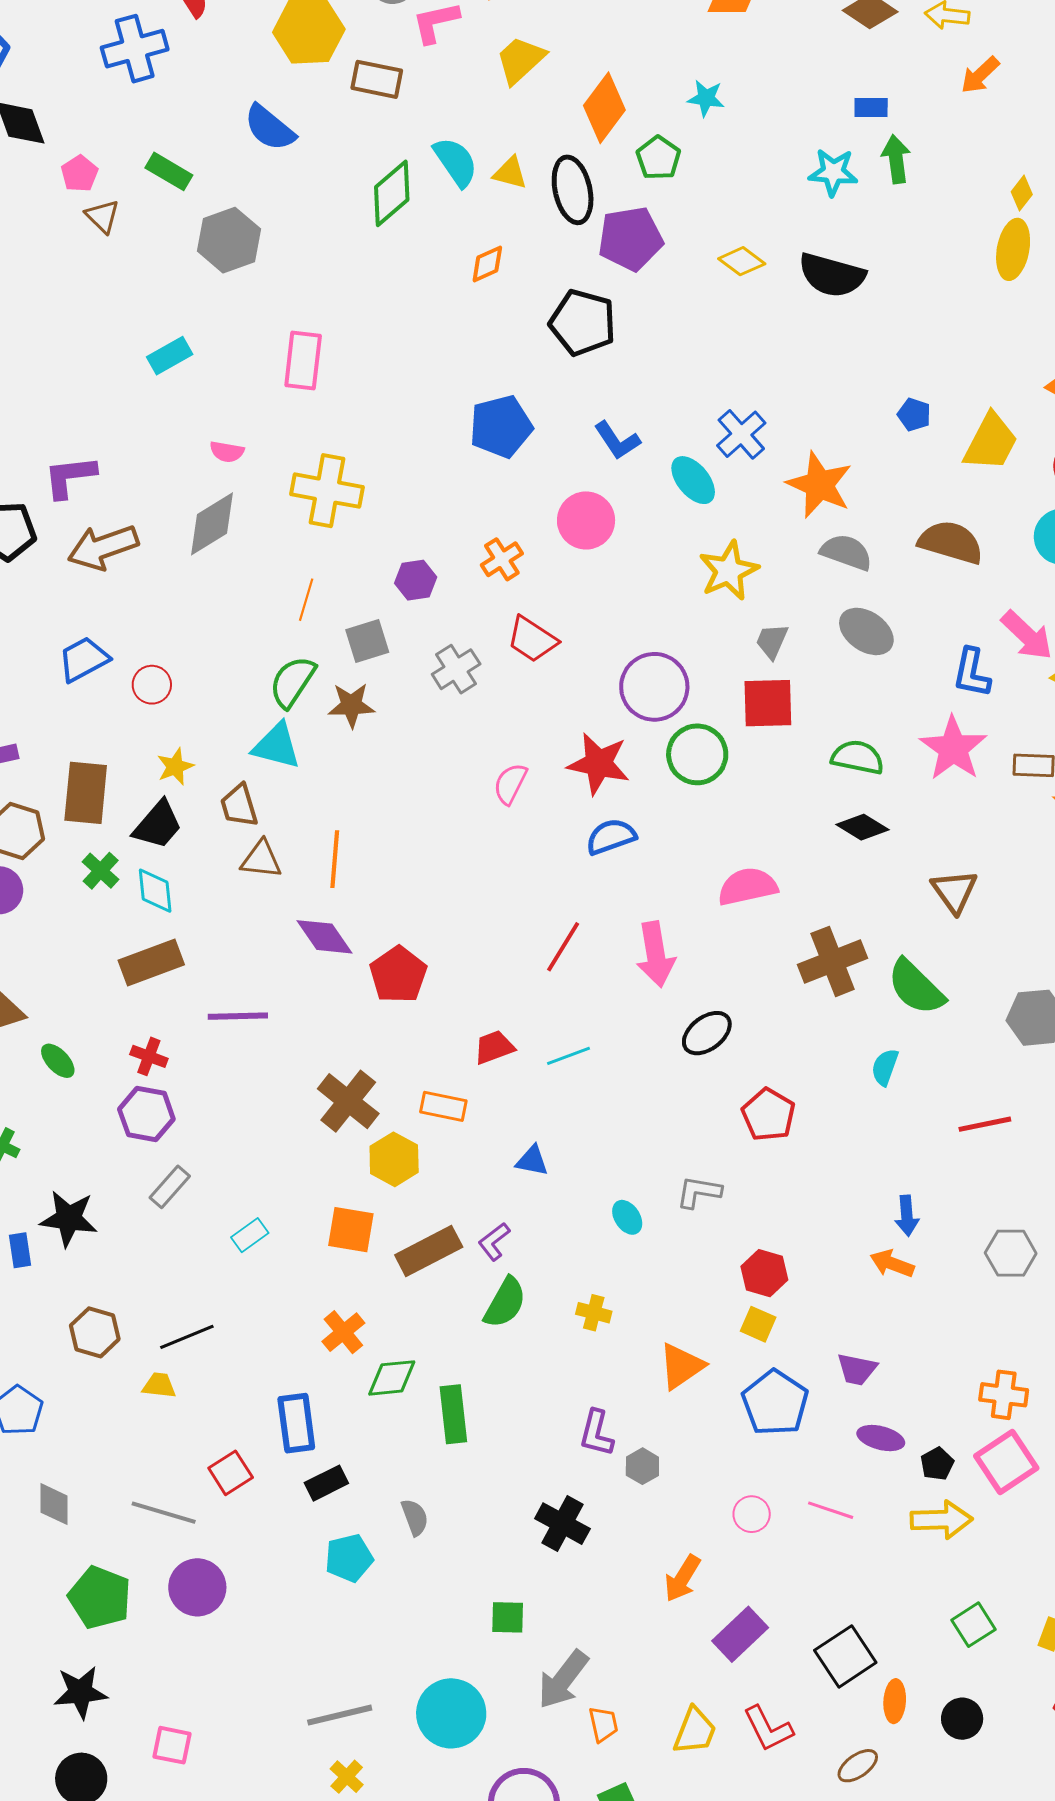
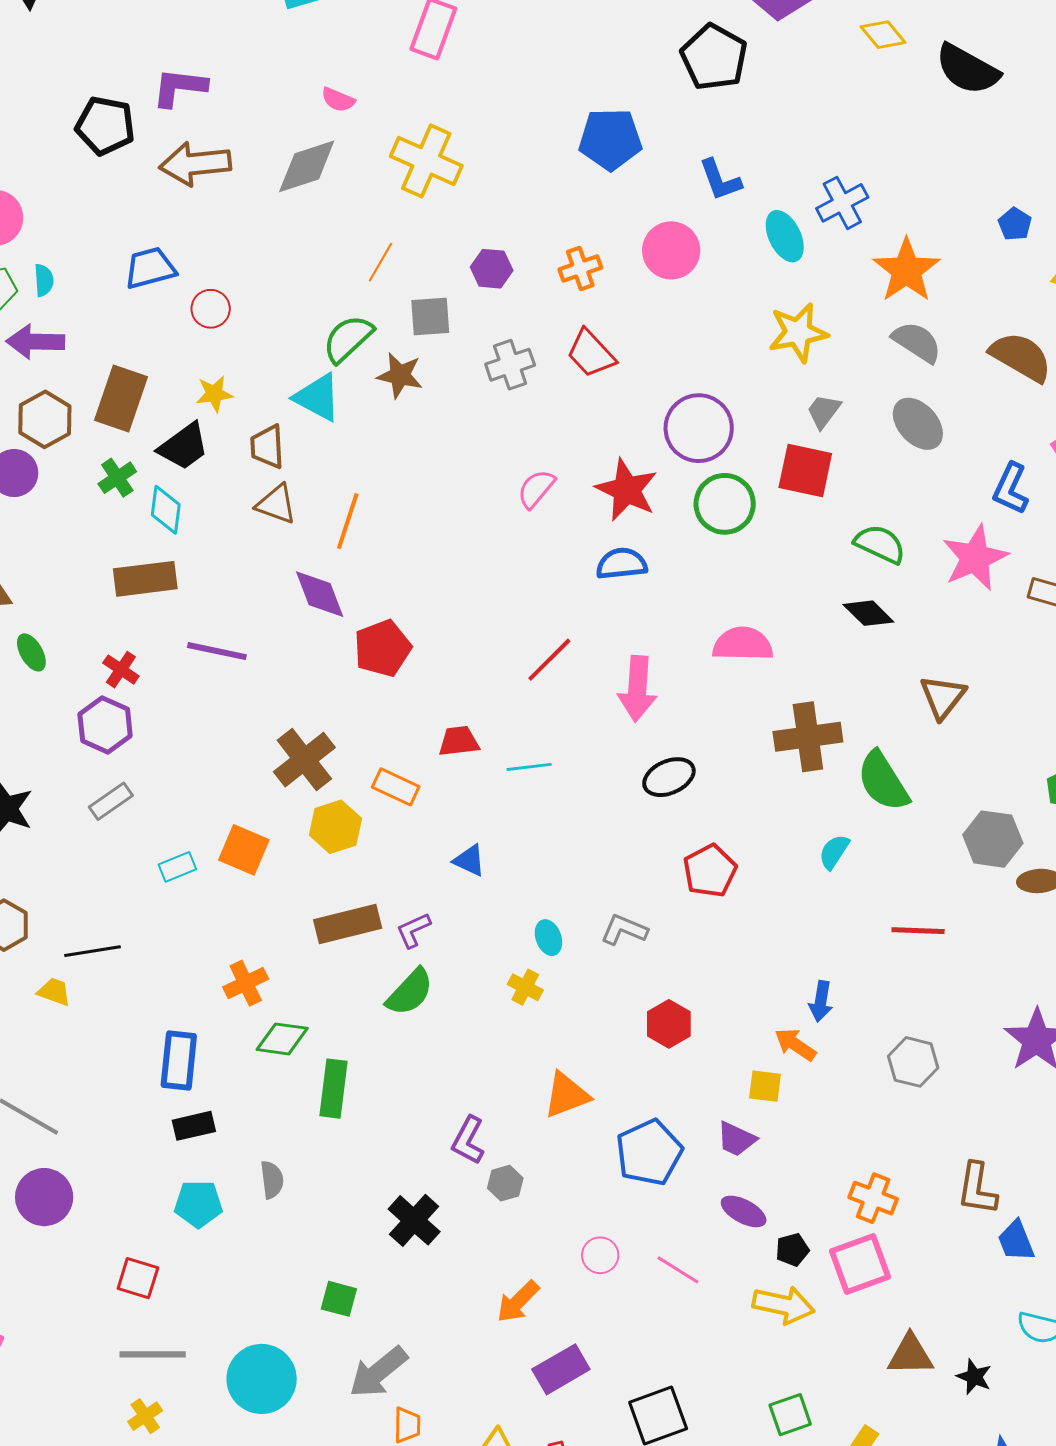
orange square: (351, 1230) -> (244, 850), moved
yellow cross: (594, 1313) -> (525, 987), moved
yellow square: (758, 1324) -> (765, 1086), moved, turned -30
red square: (231, 1473) -> (138, 1278), moved, turned 36

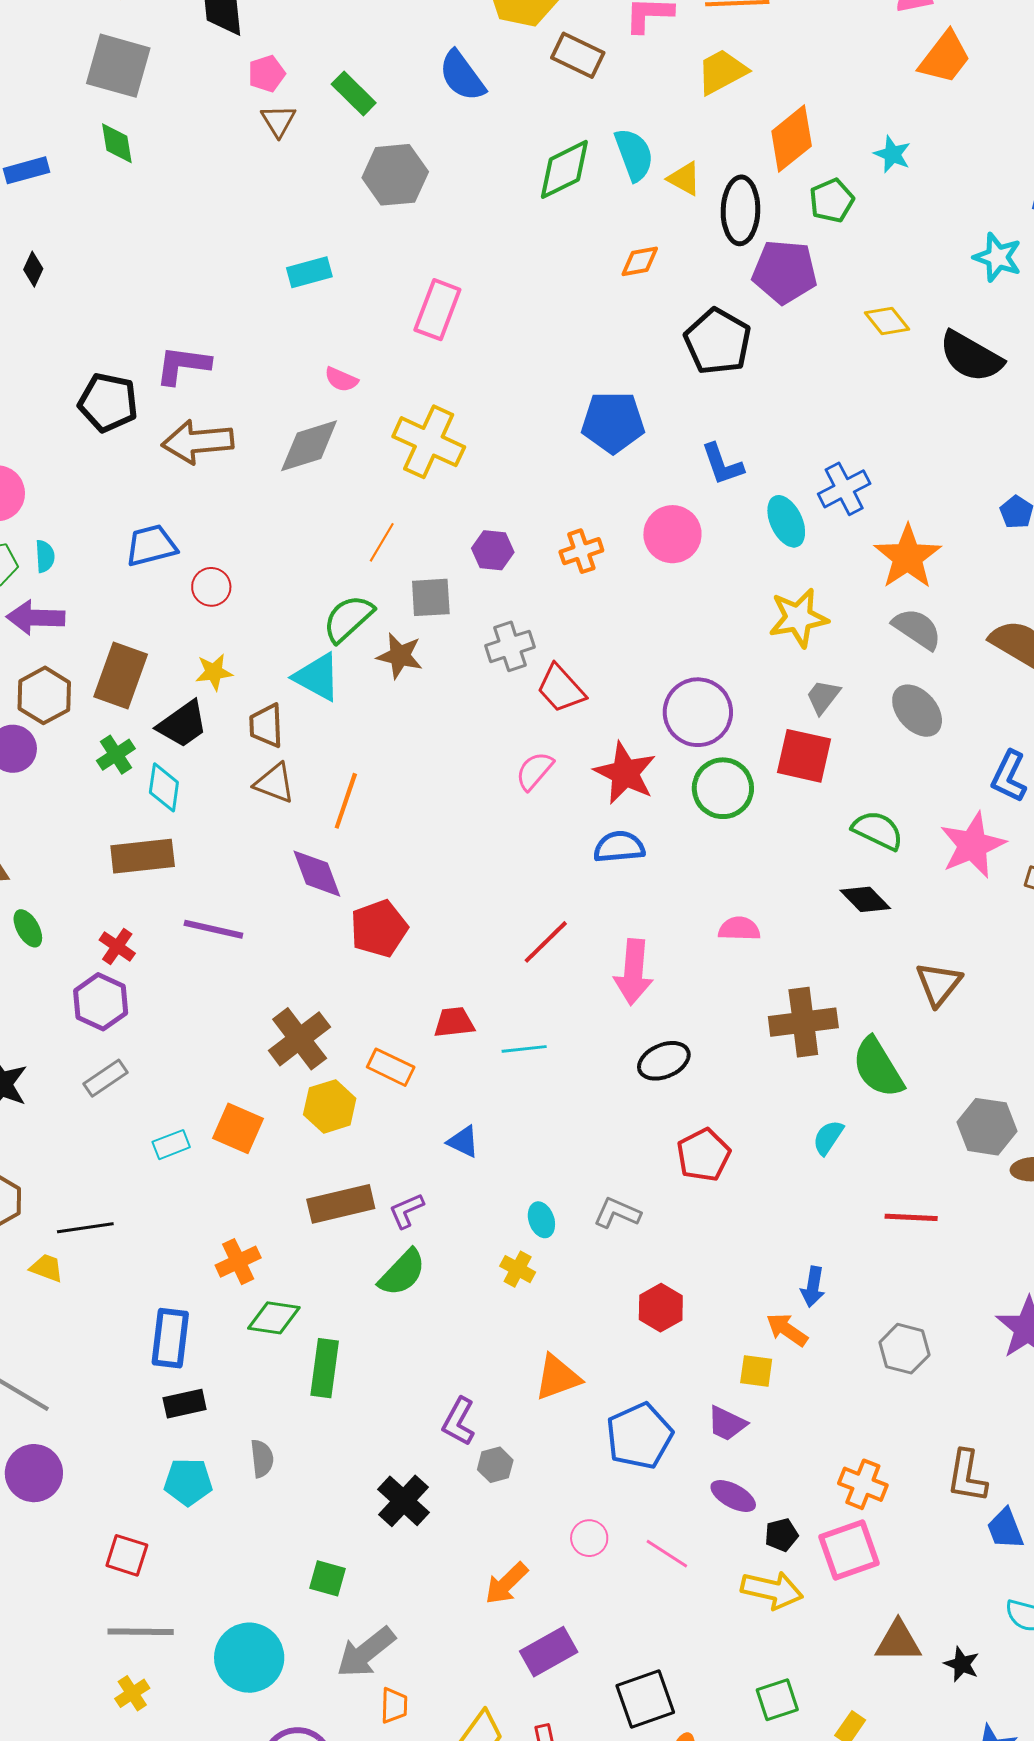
red trapezoid: (591, 353) -> (561, 689), moved
pink semicircle: (743, 644) -> (739, 929), size x0.7

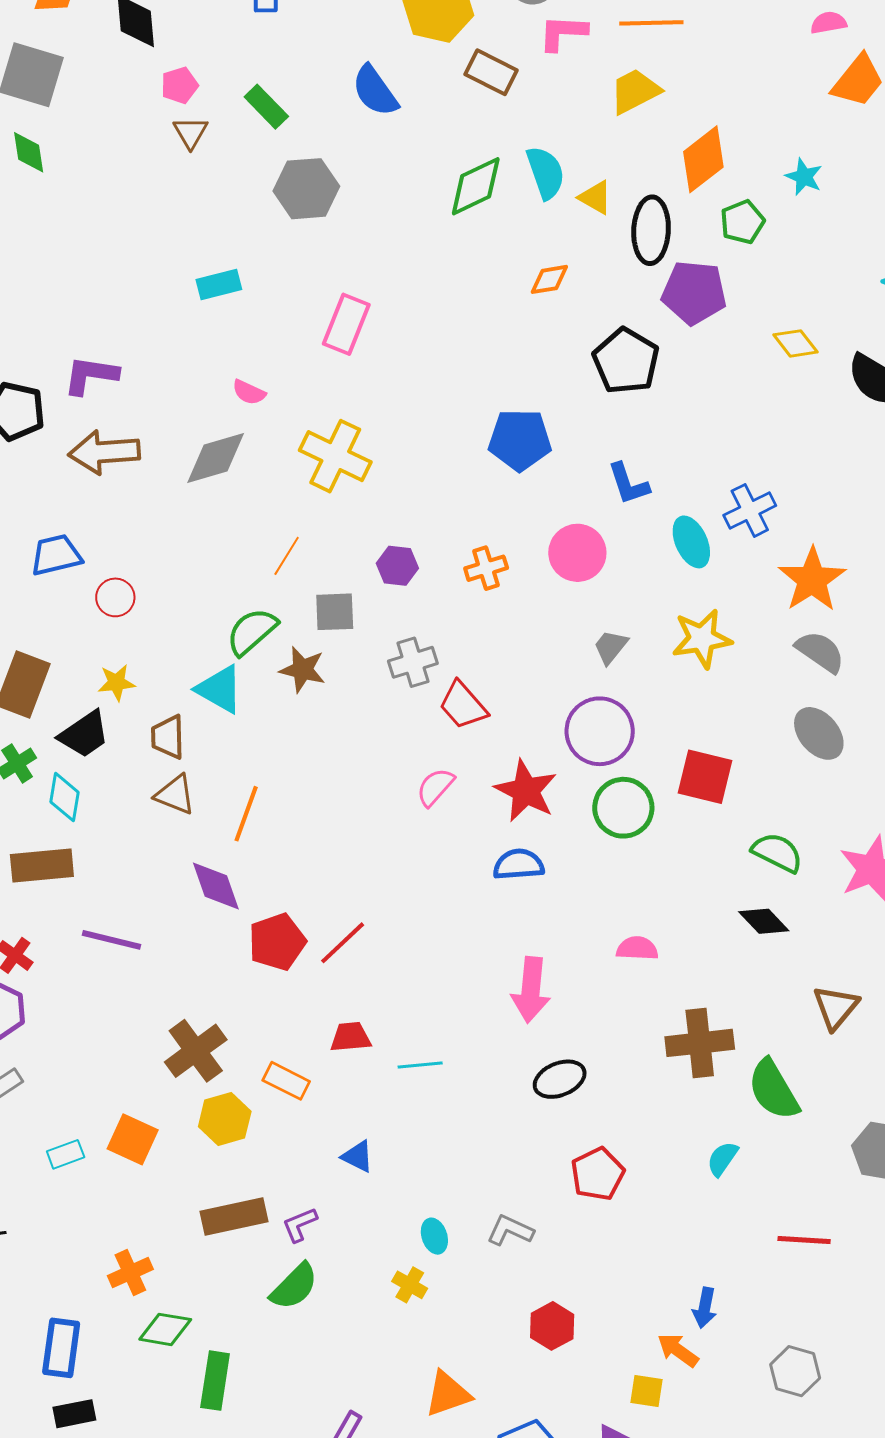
gray trapezoid: (823, 697) -> (611, 647), moved
red line: (546, 942) -> (343, 943), moved

